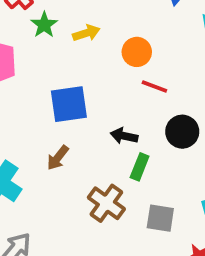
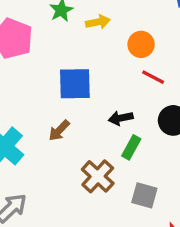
black arrow: (124, 136) -> (121, 118), turned -30

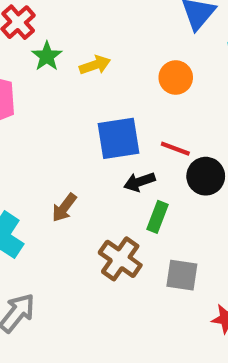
orange circle: (141, 44) -> (176, 78), moved
red line: (153, 77) -> (175, 149), moved
blue square: (75, 84) -> (118, 138), moved

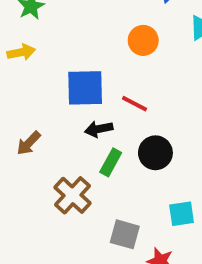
yellow arrow: (95, 65) -> (21, 52), moved
black circle: (206, 176) -> (155, 153), moved
gray square: (182, 275) -> (125, 234), moved

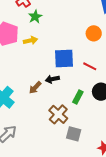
black arrow: (99, 129) -> (52, 79), moved
gray square: (125, 234) -> (74, 134), moved

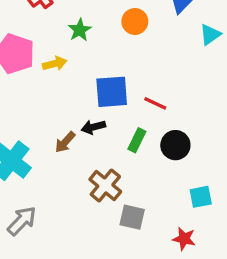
green star: (35, 17) -> (80, 30), moved
orange circle: (94, 33) -> (135, 21), moved
green rectangle: (78, 97) -> (137, 140), moved

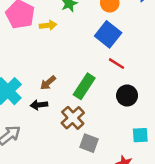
blue square: (112, 92) -> (108, 34), moved, turned 35
black arrow: (93, 127) -> (39, 105), moved
green rectangle: (137, 140) -> (84, 86), moved, size x1.5

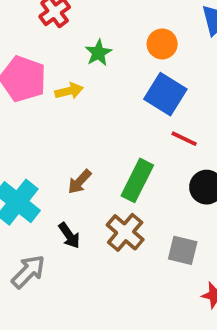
black arrow: (39, 105) -> (69, 236), moved, turned -112
gray square: (89, 143) -> (183, 250), moved

